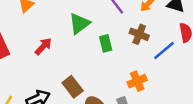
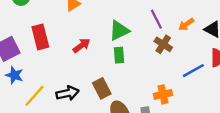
brown cross: (139, 34) -> (163, 44), moved
green rectangle: (106, 43) -> (119, 55), moved

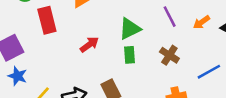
red rectangle: (40, 37) -> (47, 20), moved
brown cross: (163, 44) -> (169, 55), moved

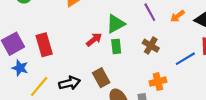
red rectangle: (47, 20) -> (44, 45), moved
red arrow: (89, 45) -> (94, 40), moved

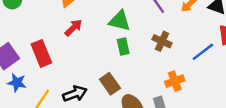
green triangle: (116, 24) -> (120, 21), turned 48
red arrow: (94, 40) -> (73, 28), moved

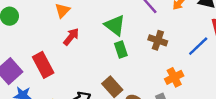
green triangle: (120, 21) -> (115, 25), turned 30

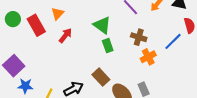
red rectangle: (43, 65) -> (36, 25), moved
orange cross: (174, 77) -> (148, 57), moved

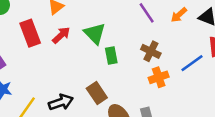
red rectangle: (36, 25) -> (30, 33), moved
green triangle: (102, 25) -> (95, 33), moved

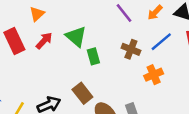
blue line: (192, 63) -> (161, 42), moved
orange cross: (159, 77) -> (154, 75), moved

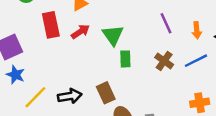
orange arrow: (155, 12) -> (197, 30), turned -63
orange cross: (154, 75) -> (200, 103), moved

